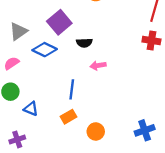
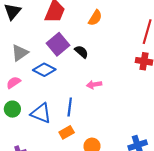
black semicircle: (84, 43) -> (81, 52), moved, turned -136
blue triangle: (31, 109) -> (41, 113), moved, size x1.5

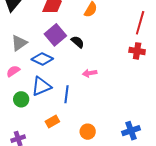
green circle: (12, 109) -> (21, 99), moved
blue triangle: (41, 113) -> (41, 86), moved, turned -45
orange rectangle: (67, 132) -> (52, 122), moved

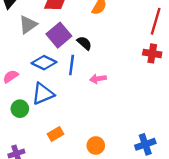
gray triangle: (19, 43) -> (28, 25), moved
blue line: (67, 94) -> (72, 65), moved

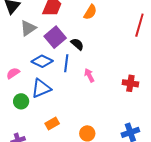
red cross: (152, 53) -> (130, 83), moved
pink arrow: (98, 79) -> (89, 75), turned 72

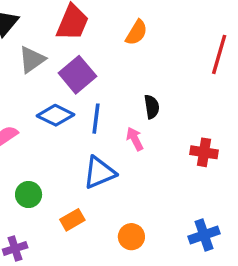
black semicircle: (77, 44) -> (152, 107), moved, turned 40
blue triangle: (41, 88) -> (99, 173), moved
green circle: (21, 101) -> (29, 195), moved

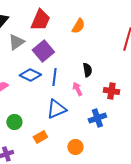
red cross: (204, 152) -> (111, 91), moved
blue cross: (204, 235) -> (97, 118), moved

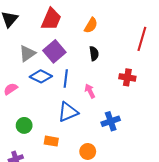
gray triangle: (16, 42) -> (27, 53), moved
black semicircle: (87, 70) -> (94, 53), moved
red cross: (111, 91) -> (127, 77), moved
orange rectangle: (40, 137) -> (51, 141), turned 40

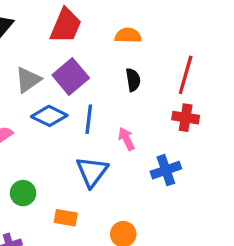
orange semicircle: (91, 25) -> (128, 35), turned -119
red line: (142, 39) -> (186, 75), moved
blue triangle: (68, 112) -> (92, 172), turned -30
blue cross: (111, 121) -> (166, 170), moved

